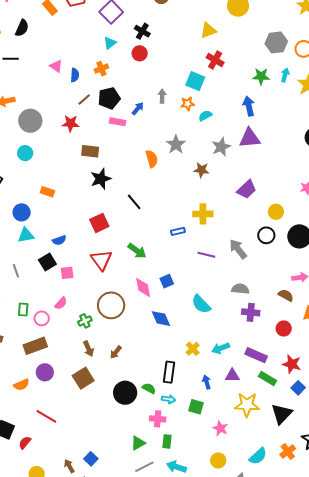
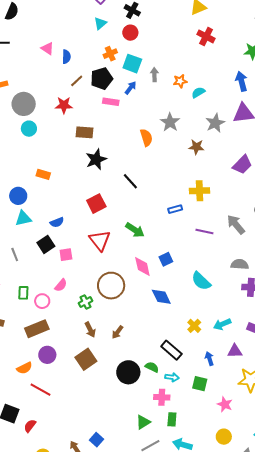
orange cross: (101, 69) -> (110, 54), moved
cyan square: (195, 81) -> (132, 64), moved
cyan circle: (25, 153) -> (29, 129), moved
black rectangle: (169, 372) -> (171, 350), turned -55
red line: (46, 416) -> (41, 390), moved

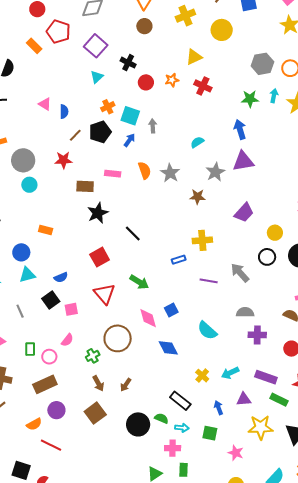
red circle: (130, 33) -> (146, 82), moved
orange star: (180, 81) -> (172, 80), moved
pink rectangle: (111, 102) -> (113, 174), moved
orange semicircle: (146, 138) -> (145, 170), moved

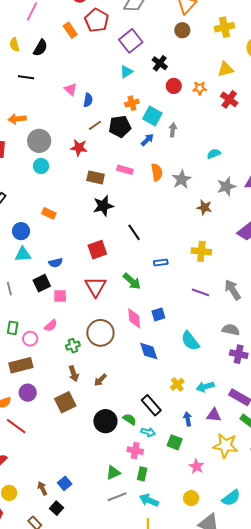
blue rectangle: (179, 260) -> (161, 263), moved

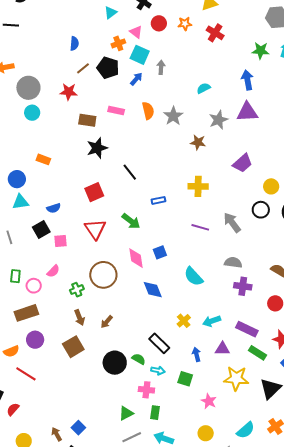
pink triangle: (71, 89) -> (136, 32), moved
black pentagon: (120, 127) -> (108, 68), turned 30

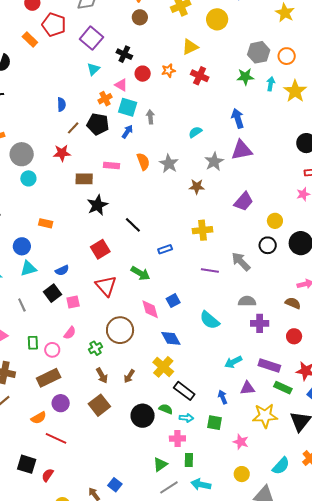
green star: (261, 51) -> (245, 77), moved
yellow cross: (184, 321) -> (163, 367), moved, size x1.5

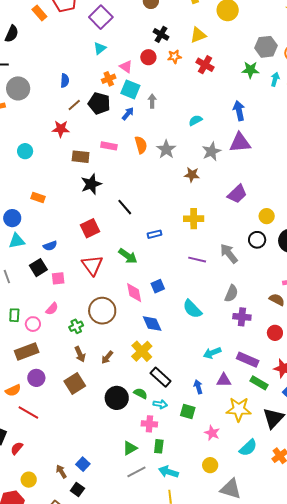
black cross: (124, 54) -> (161, 34), moved
gray circle: (22, 154) -> (18, 88), moved
gray semicircle: (247, 301) -> (231, 293), turned 108
cyan semicircle: (281, 466) -> (248, 448), moved

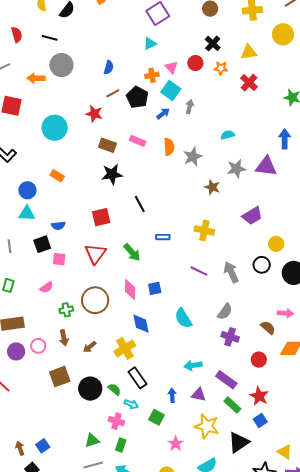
blue arrow: (239, 111) -> (285, 139), moved
cyan circle: (25, 151) -> (55, 128), size x1.6
pink circle: (33, 324) -> (38, 346), moved
brown square: (75, 384) -> (60, 377), moved

